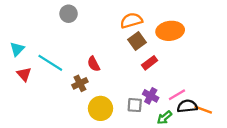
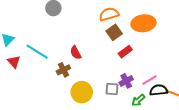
purple cross: (151, 96) -> (126, 81), turned 32

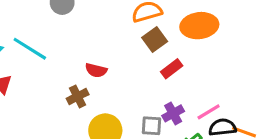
cyan line: (37, 52) -> (30, 49), moved
red semicircle: (76, 53) -> (96, 70), turned -48

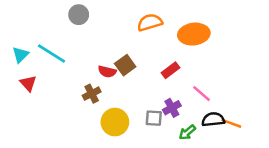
brown square: (155, 39) -> (125, 65), moved
pink line: (209, 112) -> (202, 94), moved, turned 72

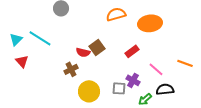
purple cross: (172, 108) -> (133, 80), turned -32
orange line: (231, 123) -> (185, 63), moved

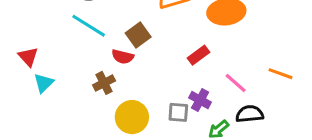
cyan line: (40, 38) -> (89, 26), moved
cyan triangle: (16, 39) -> (44, 83), moved
brown square: (97, 47) -> (138, 35), moved
red triangle: (22, 61) -> (28, 57), moved

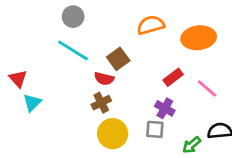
brown cross: (104, 83) -> (101, 103), moved
pink line: (236, 83) -> (207, 89), moved
purple cross: (200, 100) -> (165, 108), moved

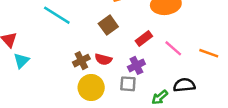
brown square: (118, 59) -> (108, 25), moved
red semicircle: (104, 79) -> (103, 59), moved
purple cross: (165, 108) -> (136, 65), turned 35

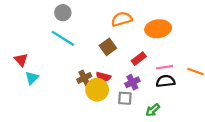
pink line: (173, 48) -> (164, 67), turned -49
black semicircle: (184, 85) -> (166, 81), moved
yellow circle: (91, 88) -> (97, 90), moved

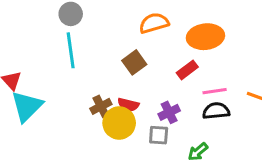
cyan line: (63, 38) -> (71, 50), turned 50
red rectangle: (139, 59) -> (187, 70), moved
cyan triangle: (32, 78) -> (27, 106), size x1.6

